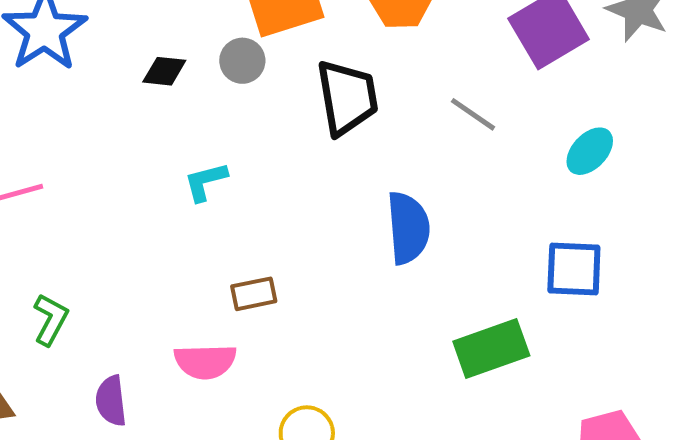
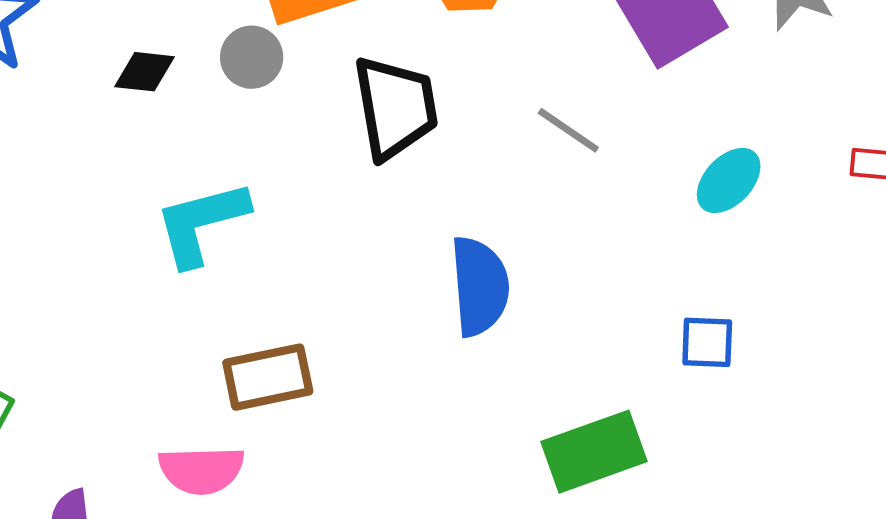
cyan L-shape: (206, 181) -> (201, 223), size x1.6
blue square: (574, 269) -> (707, 342), size x0.7
brown rectangle: (254, 294) -> (268, 377), size x1.4

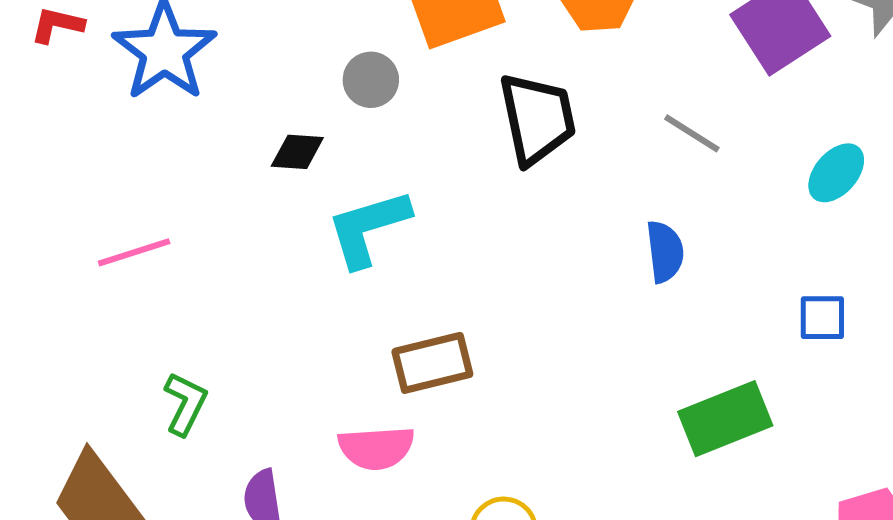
gray circle: (252, 57) -> (371, 80), moved
black diamond: (144, 72) -> (297, 152), moved
blue semicircle: (480, 286) -> (665, 252), moved, size x0.7

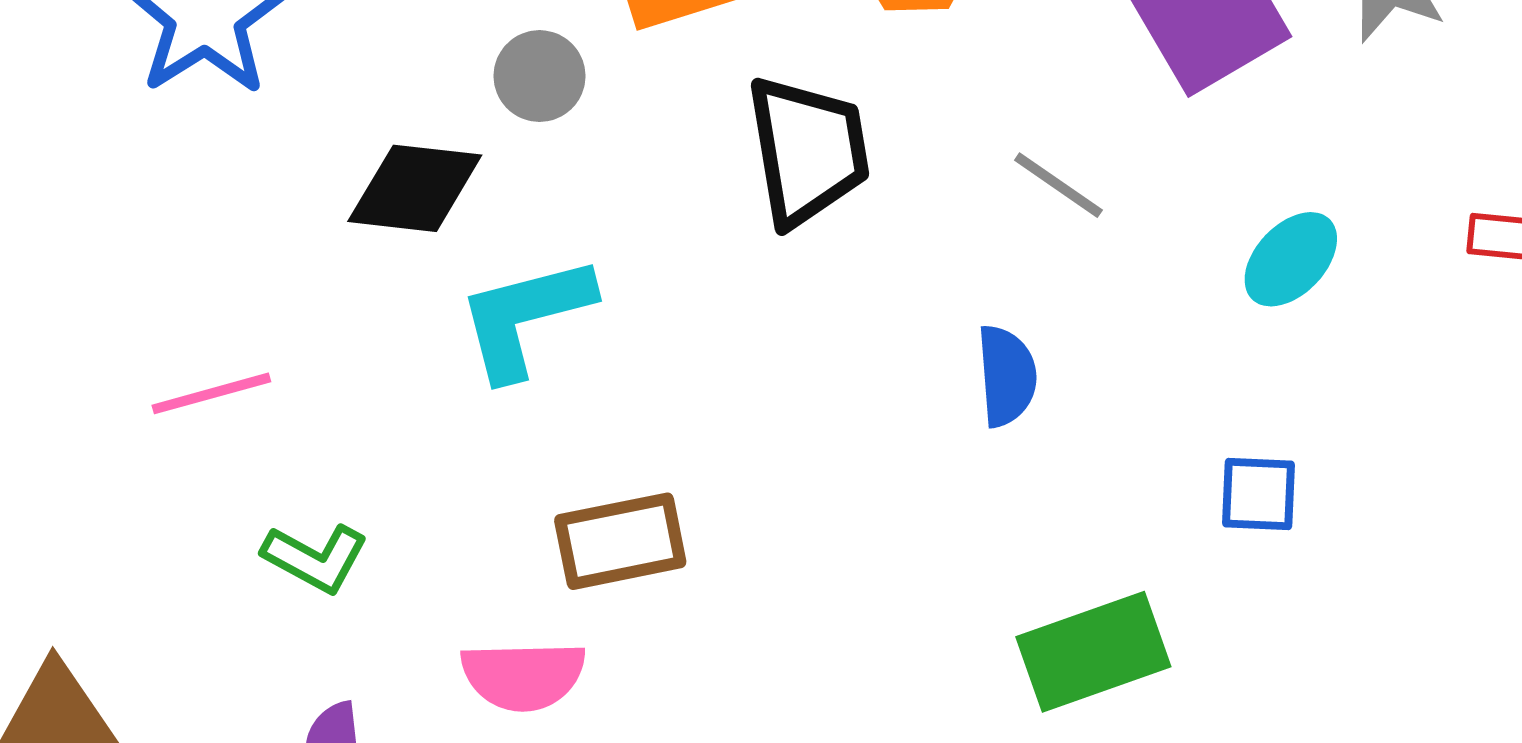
black diamond: (297, 152) -> (415, 188), size x1.5
pink line: (134, 252) -> (211, 393), moved
green L-shape: (185, 404) -> (315, 558), moved, turned 90

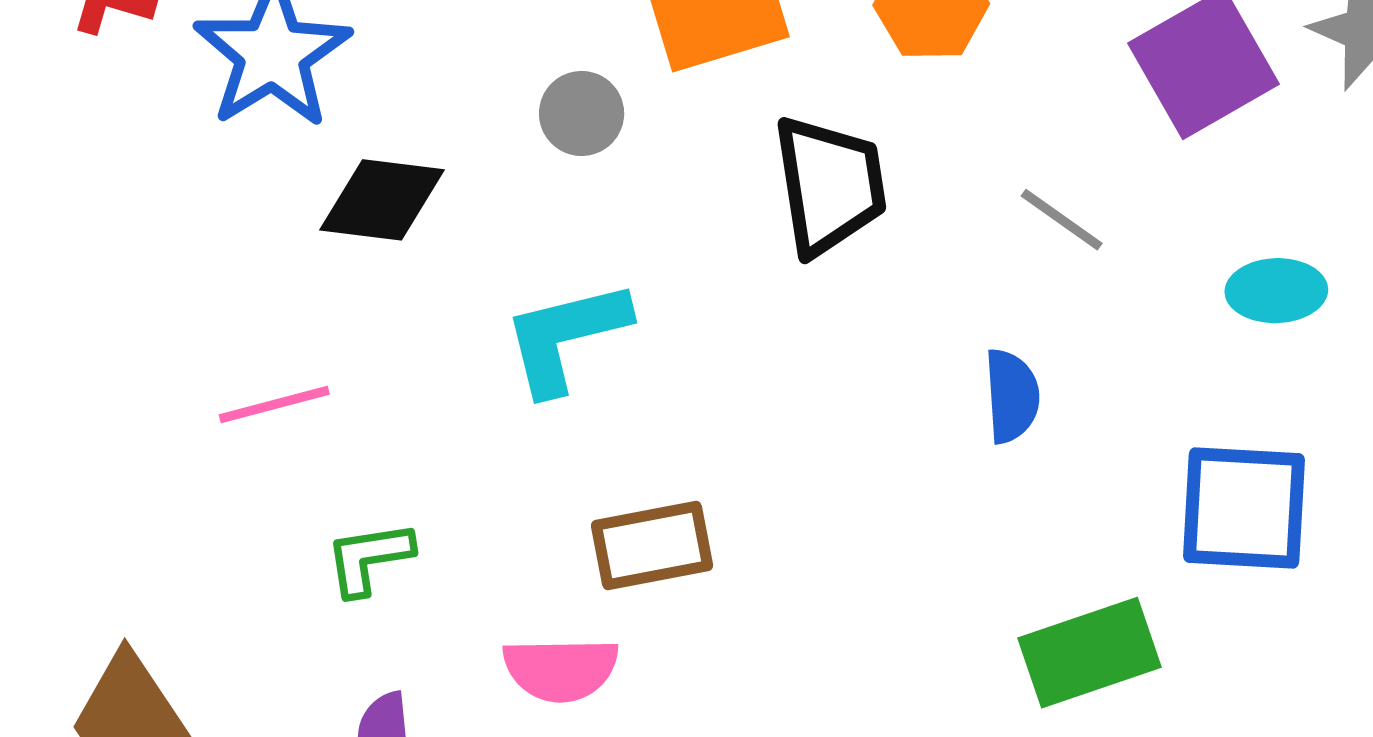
black diamond: (415, 188) -> (382, 200), moved
cyan ellipse: (1291, 259) -> (1276, 291), turned 44
blue square: (1258, 494) -> (1244, 508), size x1.8
green L-shape: (315, 558) -> (369, 558), turned 142

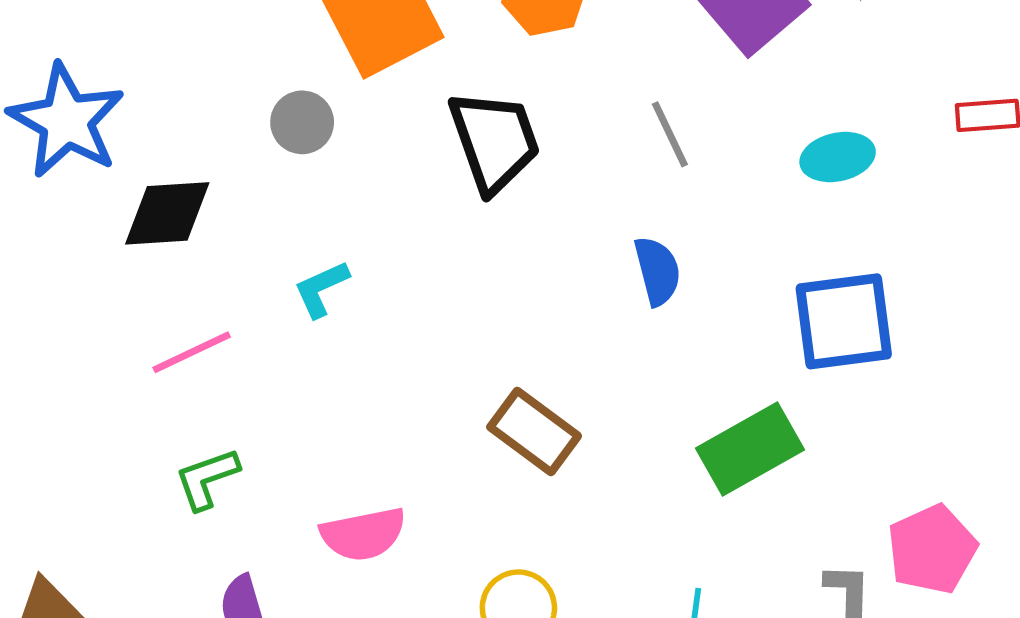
gray line: (1062, 220) -> (670, 134), turned 40
cyan L-shape: (566, 337) -> (321, 289), size x0.6
pink line: (274, 405) -> (192, 352), moved
brown rectangle: (652, 546) -> (534, 432), moved, turned 58

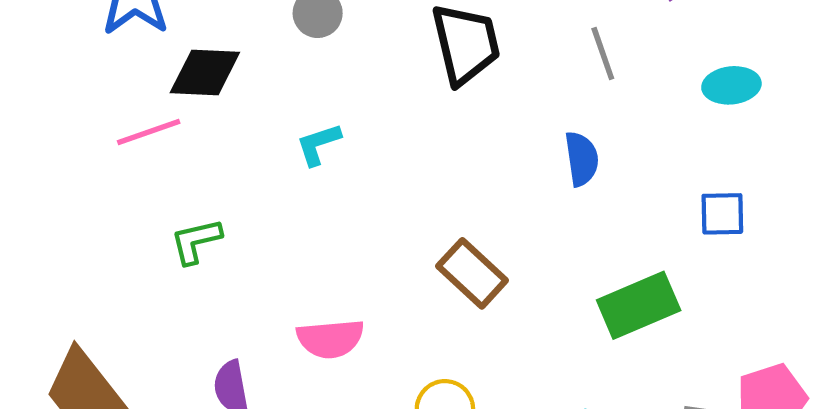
blue square: (844, 321) -> (722, 214), size x0.6
pink line: (192, 352) -> (149, 132), moved
green L-shape: (207, 479) -> (196, 241), moved

